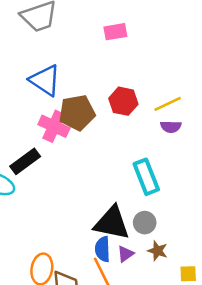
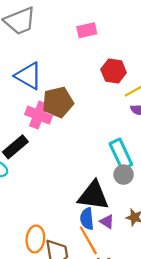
red hexagon: (123, 101) -> (114, 71), moved
gray circle: (145, 223) -> (124, 175), moved
purple triangle: (126, 254) -> (107, 222), turned -48

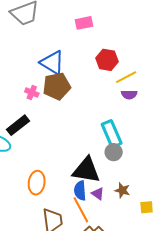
blue triangle: (29, 76) -> (52, 63), moved
pink cross: (39, 115) -> (32, 93), moved, size x0.6
orange ellipse: (35, 239) -> (37, 183), moved

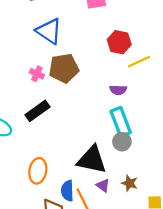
blue triangle: (52, 63) -> (49, 31), moved
purple semicircle: (129, 95) -> (118, 90), moved
black rectangle: (18, 125) -> (38, 111), moved
blue semicircle: (80, 191) -> (67, 191), moved

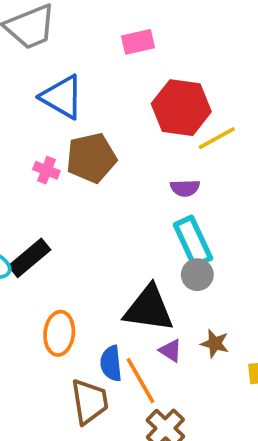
red hexagon: (119, 42) -> (181, 108), size x1.4
black rectangle: (38, 111) -> (30, 258), moved

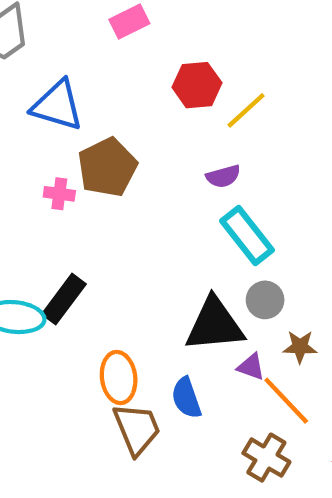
red hexagon: (181, 108) -> (197, 85), size x0.7
gray circle: (197, 275) -> (265, 300), moved
orange line: (141, 381) -> (286, 401), moved
brown trapezoid: (90, 402) -> (137, 429), moved

